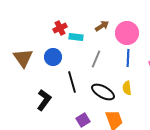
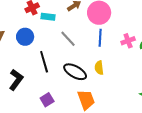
gray line: (96, 59) -> (68, 39), turned -66
purple square: (83, 120) -> (47, 100), moved

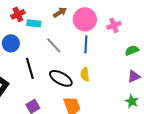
pink cross: (128, 41) -> (114, 25), moved

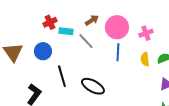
gray line: (54, 45) -> (86, 41), moved
yellow semicircle: (85, 74) -> (145, 59), moved

